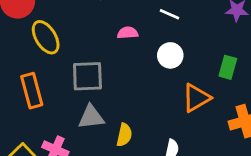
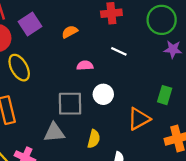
white circle: (170, 55) -> (103, 94), moved
gray square: (87, 76) -> (70, 104), moved
yellow semicircle: (124, 135) -> (94, 139), moved

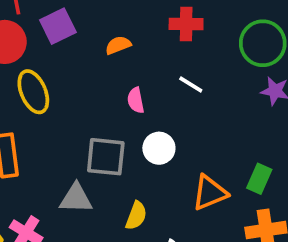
pink semicircle: (85, 66) -> (136, 100), turned -105
green rectangle: (165, 95) -> (259, 179), moved

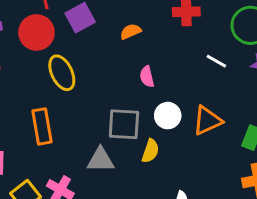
white line: (191, 84) -> (216, 61), moved
orange triangle: (210, 193) -> (207, 121), moved
yellow semicircle: (136, 216) -> (150, 151), moved

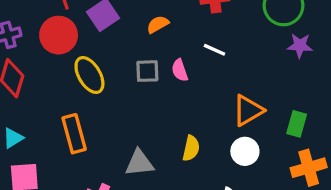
white line: (216, 61) -> (214, 50), moved
white circle: (168, 116) -> (245, 151), moved
gray square: (124, 124) -> (147, 71), moved, size x0.7

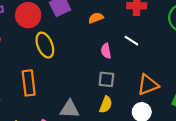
gray square: (147, 71) -> (106, 79), moved

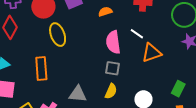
pink semicircle: (106, 51) -> (113, 42), size x1.6
orange triangle: (148, 85) -> (152, 53), moved

